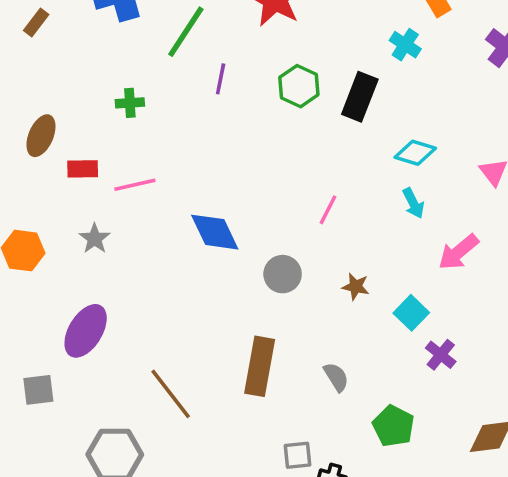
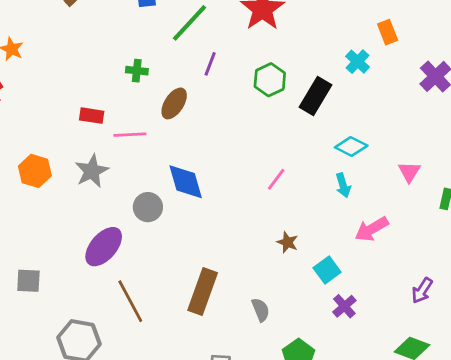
brown ellipse: (41, 136) -> (174, 103), moved
gray star: (95, 239) -> (92, 171), size x1.4
gray circle: (283, 274) -> (148, 207), moved
purple ellipse: (86, 331) -> (104, 247), moved

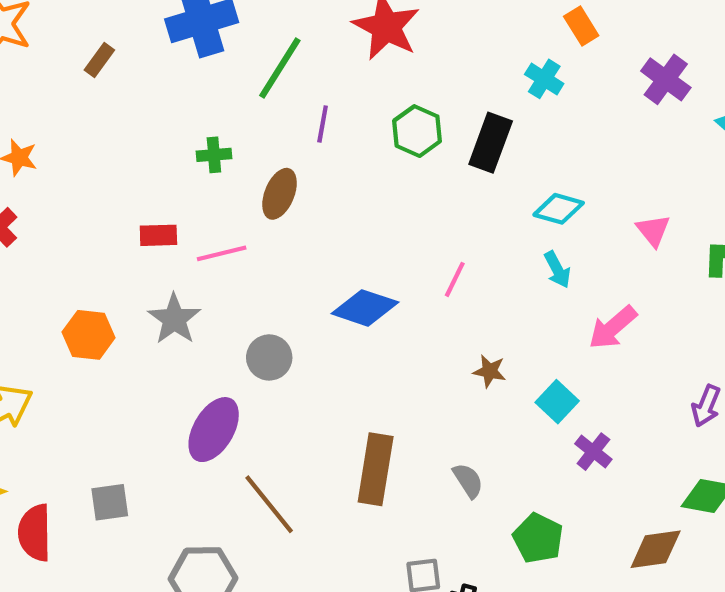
blue diamond: (186, 182) -> (365, 308), moved, turned -45

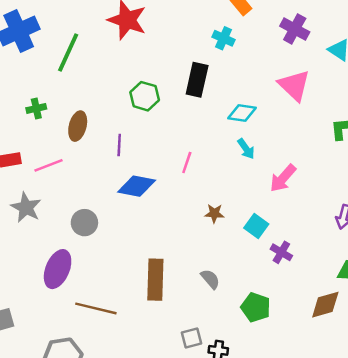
purple line: (323, 124) -> (119, 145), moved
green hexagon: (417, 131) -> (145, 96), moved
pink triangle: (653, 231) -> (294, 85), moved, size x1.6
brown line: (269, 504) -> (96, 308), turned -30

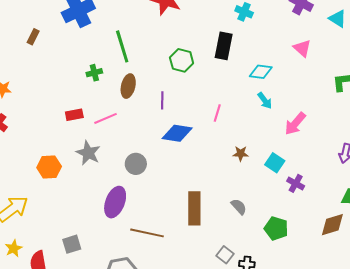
green line: (68, 52) -> (122, 46), moved, turned -40
pink triangle: (294, 85) -> (302, 48), size x0.7
gray square: (192, 338) -> (225, 255), turned -36

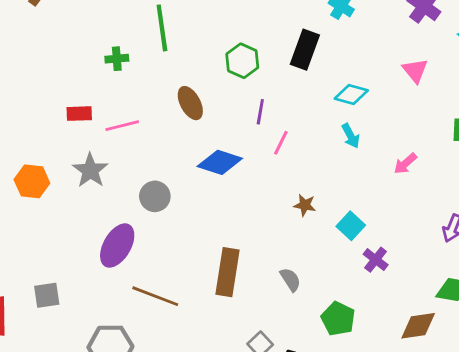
brown ellipse: (128, 86) -> (190, 103), moved, turned -50
purple line: (162, 100) -> (260, 112), moved
pink arrow: (295, 124) -> (405, 163), moved, size x0.7

